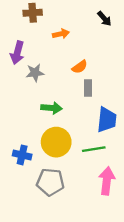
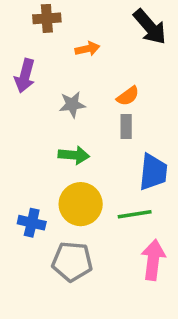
black arrow: (104, 19) -> (150, 27), size x1.6
orange semicircle: (80, 67) -> (128, 96), moved
gray star: (35, 73) -> (72, 105), moved

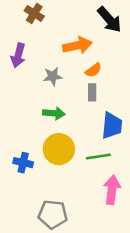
brown cross: (47, 18) -> (34, 13), turned 36
orange arrow: (87, 49) -> (77, 46), moved, size x1.6
gray pentagon: (72, 261) -> (53, 214), moved

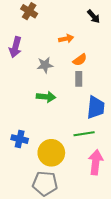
black arrow: (109, 20) -> (94, 16), size x0.6
orange arrow: (77, 46) -> (66, 39), size x0.6
yellow circle: (59, 149) -> (51, 153), moved

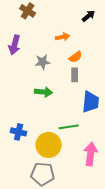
black arrow: (94, 16) -> (89, 16), turned -88
green line: (84, 134) -> (69, 127), moved

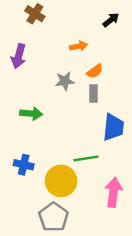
gray star: (43, 62) -> (65, 81), moved
green arrow: (44, 92) -> (31, 114), moved
gray pentagon: (43, 174) -> (54, 217), turned 30

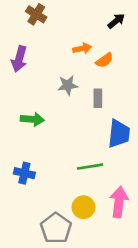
orange semicircle: (95, 71) -> (104, 60), moved
yellow circle: (61, 181) -> (83, 207), moved, size x0.7

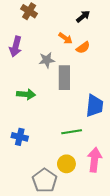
black arrow: (116, 21) -> (83, 16), moved
orange arrow: (82, 48) -> (65, 38), turned 48
gray star: (68, 85) -> (47, 60), moved
gray rectangle: (98, 98) -> (64, 78), moved, size x1.6

